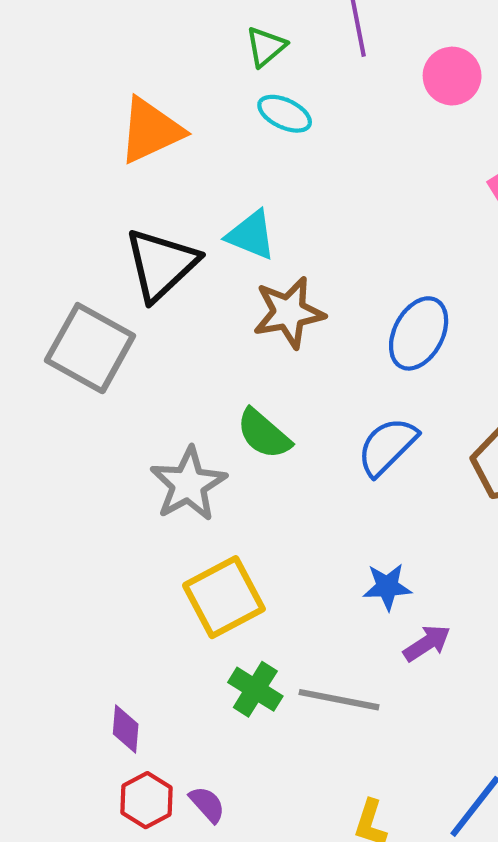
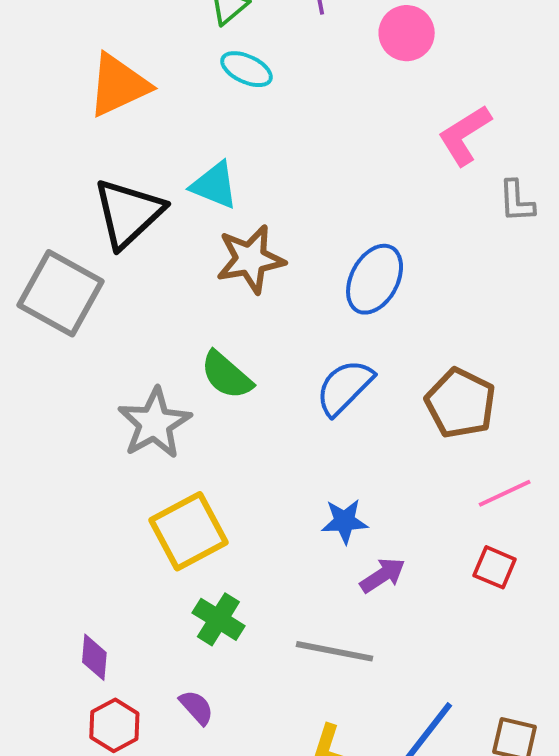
gray line: (339, 700) -> (335, 651), moved
purple semicircle: (207, 804) -> (196, 707), moved

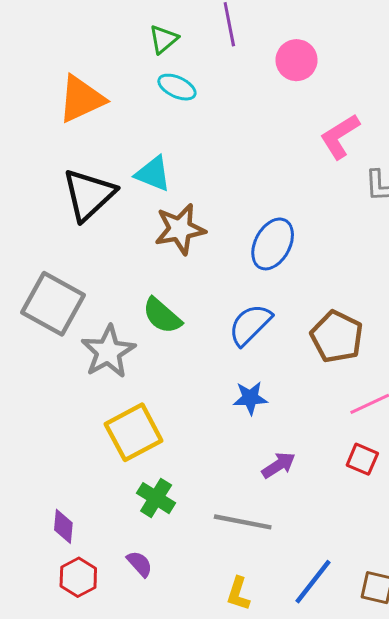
gray square: (60, 293) -> (53, 304), moved
blue star: (345, 521) -> (250, 398), moved

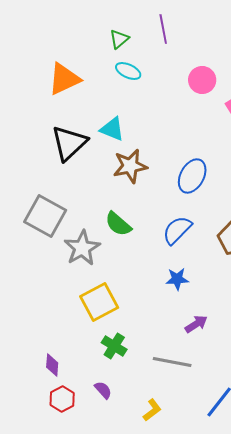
pink circle: (297, 60) -> (202, 80), moved
yellow L-shape: (238, 594) -> (152, 410), moved, turned -145

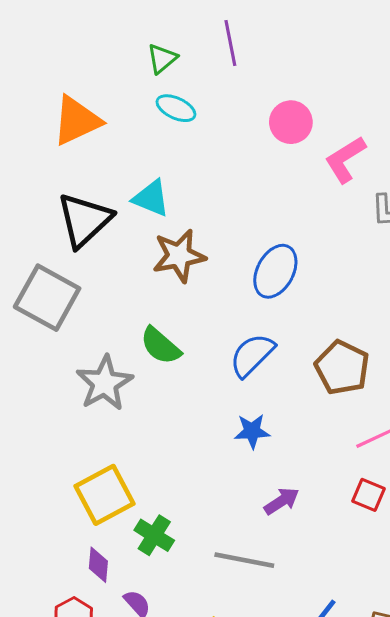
gray square: (45, 216) -> (47, 298), moved
yellow square: (99, 302) -> (105, 495), moved
purple diamond: (52, 365) -> (98, 565), moved

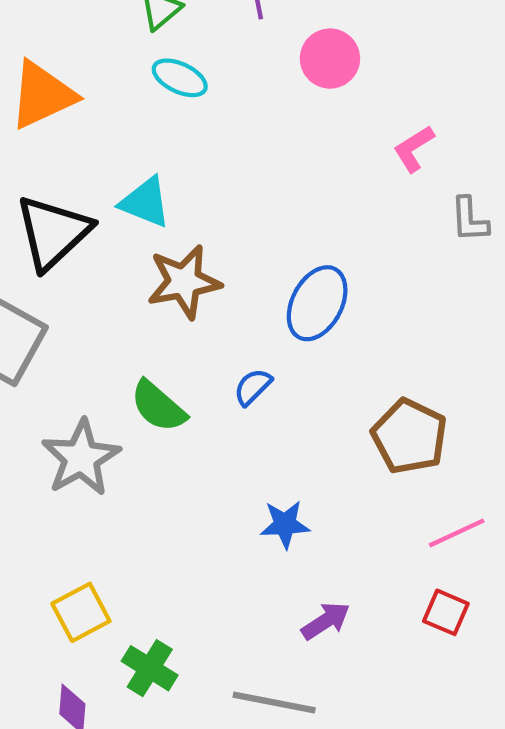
pink circle: (291, 122) -> (330, 59), moved
pink L-shape: (345, 159) -> (414, 149), size x0.7
blue semicircle: (252, 355) -> (253, 387), moved, size x0.6
yellow square: (105, 495) -> (81, 612), size x0.7

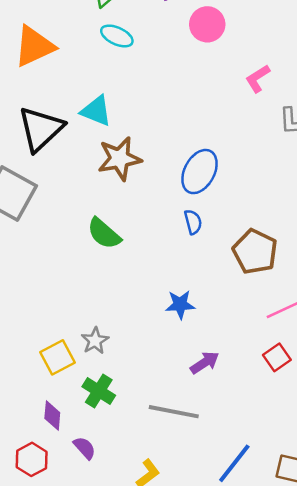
blue semicircle: (253, 387) -> (193, 222), moved, turned 120
gray star: (81, 458) -> (95, 341), moved, size x0.6
red square: (446, 612) -> (277, 357), turned 32

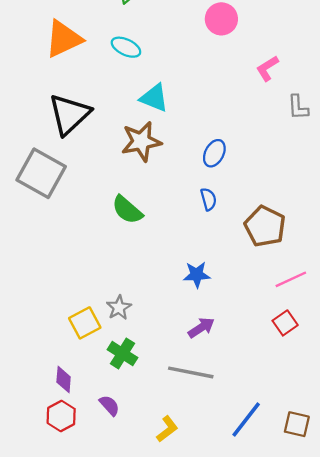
cyan ellipse: (117, 36) -> (126, 47), moved
cyan triangle: (96, 111) -> (154, 98), moved
blue ellipse: (199, 172) -> (214, 153), size x0.7
purple arrow: (205, 363) -> (201, 328), moved
purple diamond: (52, 416) -> (64, 379), moved

